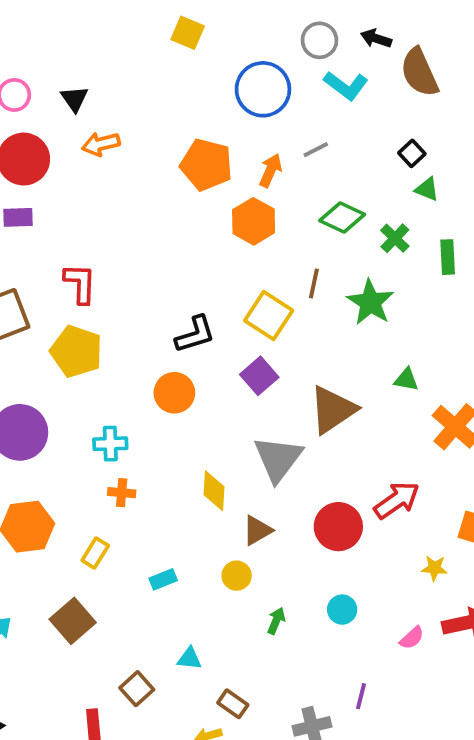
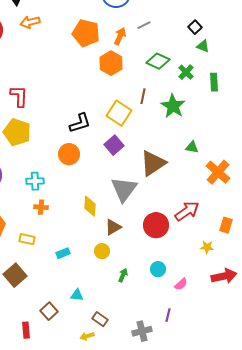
yellow rectangle: (95, 553) -> (27, 239), turned 70
pink semicircle: (412, 638) -> (181, 284), moved

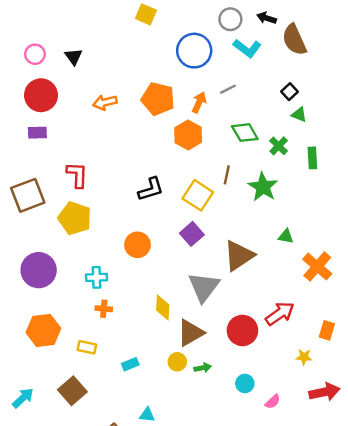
orange arrow: (30, 22) -> (105, 102), moved
green diamond: (158, 61) -> (245, 133), turned 35
black L-shape: (80, 123) -> (151, 189), moved
brown triangle: (113, 227) -> (191, 333), size x1.4
green arrow: (123, 275) -> (203, 368), moved, turned 56

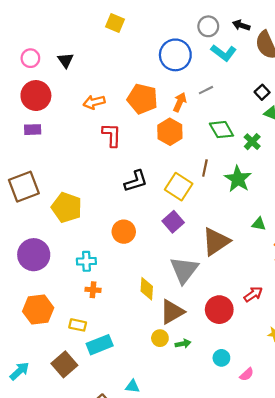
yellow square: (146, 14) -> (115, 23), moved
red L-shape: (77, 175) -> (112, 135), moved
red arrow: (280, 314) -> (253, 294), size x0.7
cyan rectangle: (130, 364) -> (100, 345), moved, size x1.6

